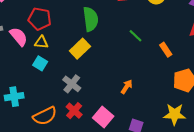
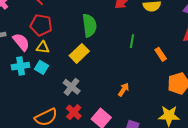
green line: (135, 36) -> (132, 41), turned 56
cyan cross: (14, 97) -> (21, 66), moved

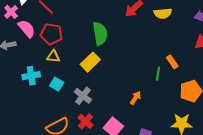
green line: (132, 41) -> (158, 74), moved
pink semicircle: (21, 42) -> (27, 29), moved
cyan square: (41, 67) -> (57, 84), moved

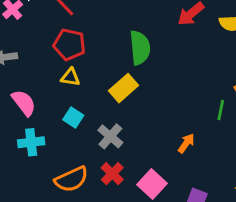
pink semicircle: (27, 29) -> (24, 103), moved
cyan cross: (31, 76) -> (31, 142), moved

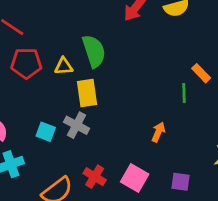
yellow triangle: (70, 77) -> (64, 66), moved
yellow rectangle: (124, 88) -> (87, 93), turned -44
gray cross: (110, 136) -> (77, 125), moved

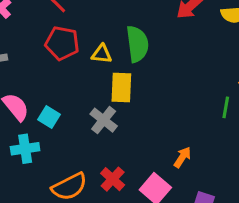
cyan square: (46, 132) -> (49, 117), moved
orange arrow: (158, 132) -> (182, 157), moved

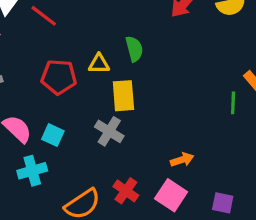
red pentagon: (62, 43) -> (59, 77), moved
green semicircle: (137, 44) -> (134, 49), size x0.7
orange arrow: (182, 157) -> (182, 160), moved, turned 45

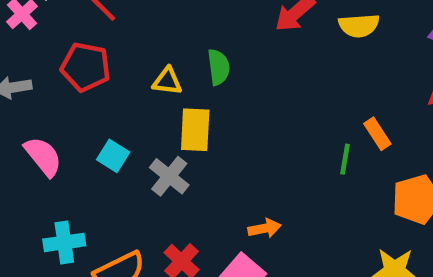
red pentagon: (59, 77) -> (86, 67), moved
cyan square: (53, 135) -> (113, 156), moved
cyan cross: (32, 171) -> (64, 242), moved

